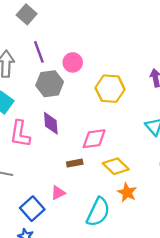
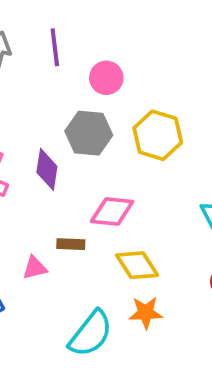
gray hexagon: (50, 84) -> (89, 133), moved
orange star: (127, 192) -> (146, 313), turned 30
pink triangle: (58, 193) -> (35, 268), moved

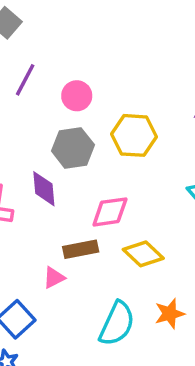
purple line: (55, 47) -> (25, 80), turned 48
brown rectangle: (71, 244) -> (81, 249), size x1.4
orange star: (146, 313) -> (170, 314), moved

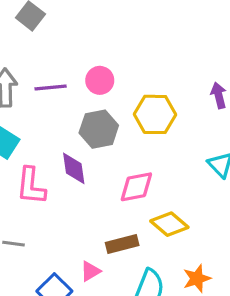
purple line: (25, 80) -> (51, 88), moved, turned 60
brown rectangle: (81, 249) -> (122, 244), moved
pink triangle: (54, 278) -> (90, 271), moved

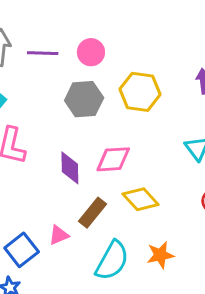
purple diamond: (74, 168) -> (70, 168), moved
brown rectangle: (122, 244) -> (92, 213), turned -44

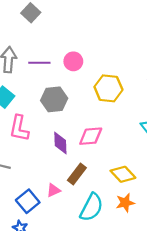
gray hexagon: (84, 99) -> (54, 99), moved
yellow diamond: (141, 199) -> (123, 174), moved

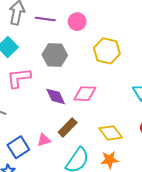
pink L-shape: (19, 128) -> (19, 78), turned 65
purple diamond: (60, 143) -> (56, 96), turned -30

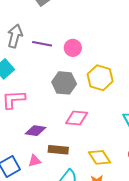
gray hexagon: (55, 55) -> (64, 83), moved
purple diamond: (56, 96) -> (36, 131), moved, turned -60
brown rectangle: (68, 127) -> (58, 150), turned 48

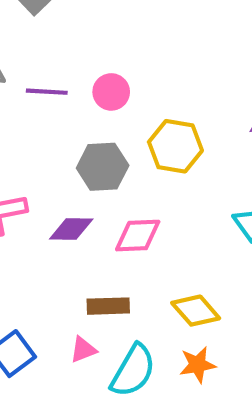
purple diamond: (36, 131) -> (71, 229), moved
pink triangle: (35, 161) -> (83, 350), moved

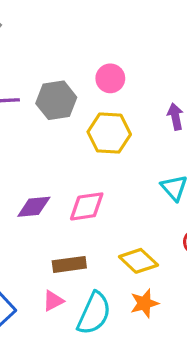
pink circle: (111, 92) -> (110, 78), moved
gray hexagon: (103, 167) -> (56, 100), moved

